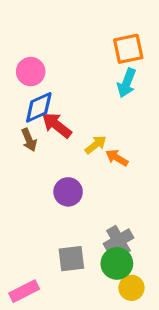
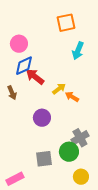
orange square: (128, 49) -> (66, 23), moved
brown arrow: (29, 140) -> (12, 93), moved
gray cross: (118, 241) -> (80, 138), moved
green circle: (117, 263) -> (69, 152), moved

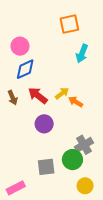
red arrow: (35, 77) -> (38, 95), moved

